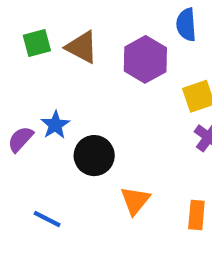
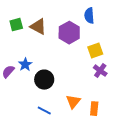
orange triangle: (135, 201) -> (73, 102), moved
blue line: (47, 219) -> (44, 111), moved

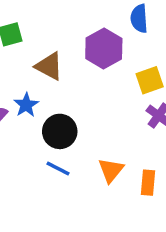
brown triangle: (38, 27) -> (49, 66), moved
blue line: (44, 111) -> (58, 168), moved

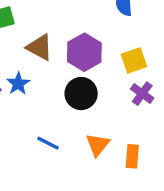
purple hexagon: (104, 49) -> (84, 52), moved
black circle: (60, 131) -> (81, 94), moved

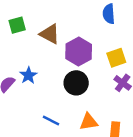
brown triangle: (40, 47) -> (50, 34), moved
orange triangle: (98, 145) -> (89, 122), turned 42

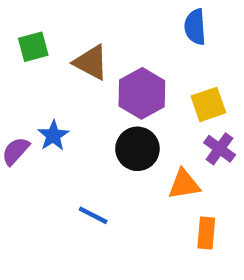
orange triangle: (89, 122) -> (184, 184), moved

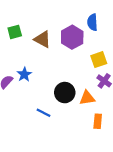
purple hexagon: (142, 93) -> (72, 37), moved
black circle: (137, 149) -> (65, 93), moved

